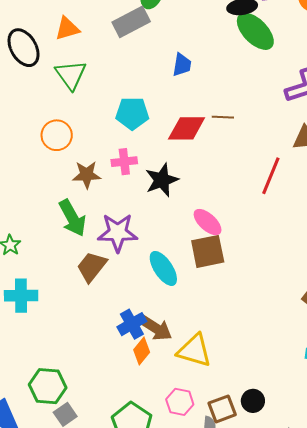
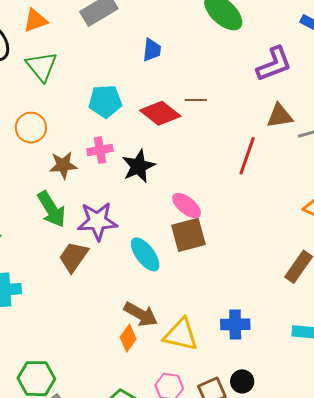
red diamond: (187, 128) -> (160, 113), turned 42
blue cross: (132, 324) -> (235, 324), moved, turned 32

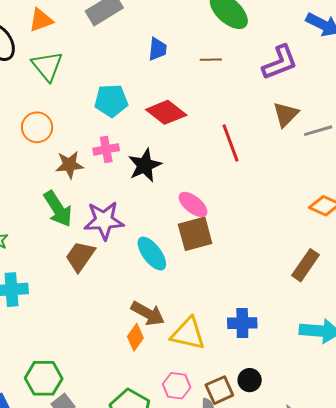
brown line: (196, 100) -> (211, 60), moved
brown triangle: (280, 116) -> (286, 114), turned -36
red line: (247, 156) -> (230, 143), moved, turned -39

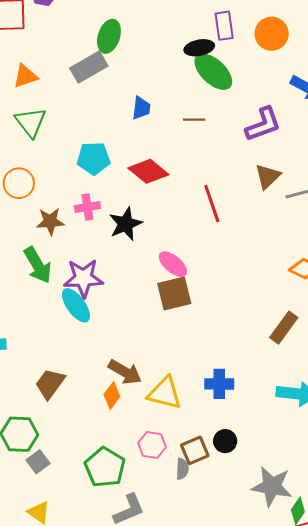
cyan ellipse: (152, 254) -> (76, 305), moved
brown trapezoid: (80, 256) -> (50, 384), moved

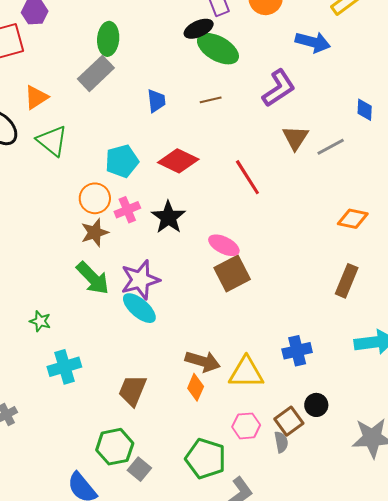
orange circle: (19, 183) -> (95, 198), moved

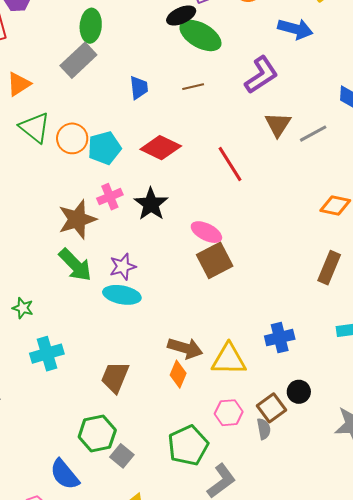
orange circle: (95, 198) -> (72, 138), moved
brown star: (95, 233) -> (77, 219), size x1.4
purple star: (140, 280) -> (123, 267), size x0.7
cyan ellipse: (139, 308) -> (122, 295), turned -30
green pentagon: (206, 459) -> (188, 445), turned 30

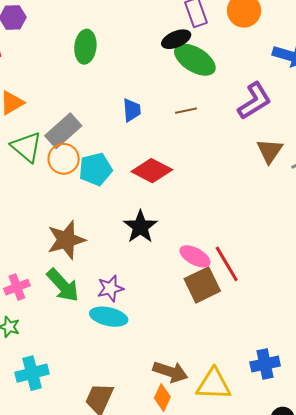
gray rectangle: (78, 60) -> (63, 131), moved
red line: (230, 164) -> (227, 264), moved
pink cross: (110, 197) -> (17, 287), moved

